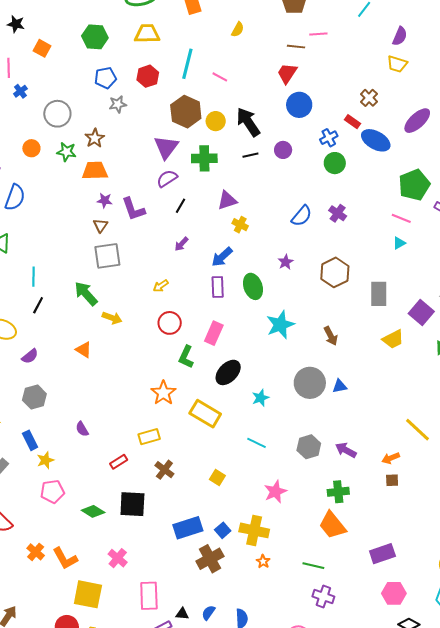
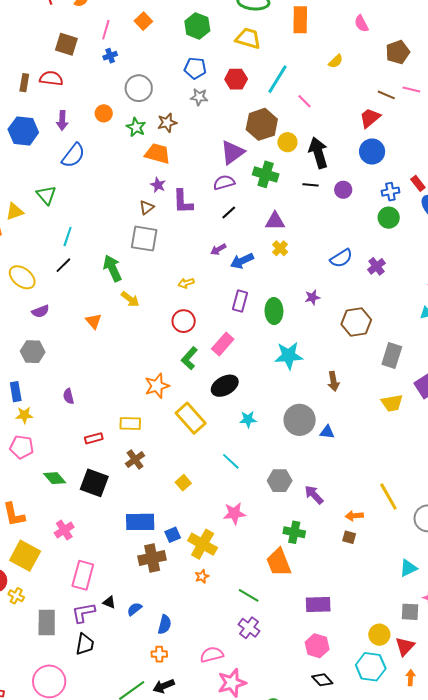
blue arrow: (222, 257) -> (242, 261), moved

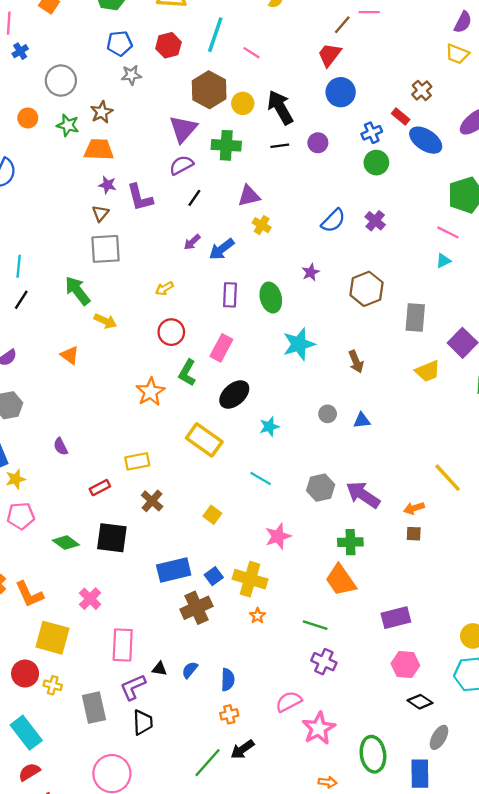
brown line: (386, 95) -> (342, 25), turned -60
orange star: (157, 386) -> (150, 392), moved
gray circle: (300, 420) -> (328, 414), size x0.5
purple arrow: (314, 495) -> (363, 495), size x1.4

